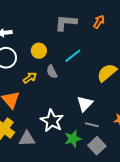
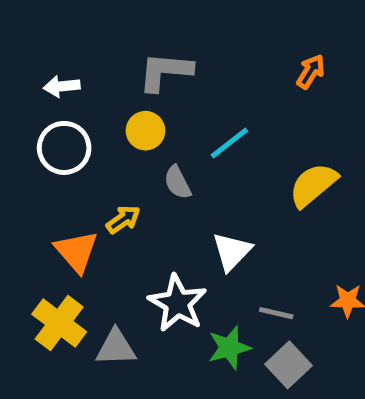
orange arrow: (99, 22) -> (311, 71), moved
gray L-shape: (66, 23) -> (165, 71), moved
yellow arrow: (30, 78) -> (123, 219), moved
white triangle: (85, 104) -> (232, 251), moved

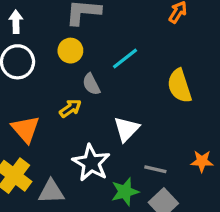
white arrow: (62, 86) -> (16, 22), turned 95
yellow semicircle: (313, 185) -> (179, 86), turned -68
yellow arrow: (123, 219) -> (70, 108), moved

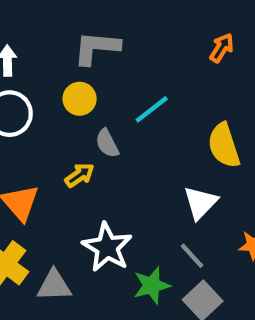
white triangle: (127, 129) -> (200, 203), moved
gray line: (155, 169) -> (192, 256), turned 35

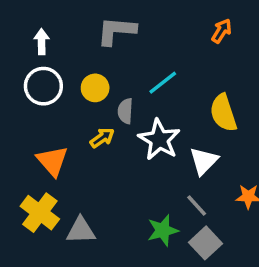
yellow circle: (80, 99) -> (95, 88), moved
gray semicircle: (107, 143) -> (125, 111), turned 30
white star: (107, 247) -> (159, 140), moved

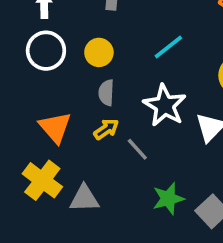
gray semicircle: (125, 111) -> (106, 93), moved
yellow arrow: (102, 138) -> (106, 129), moved
gray line: (197, 205) -> (137, 149), moved

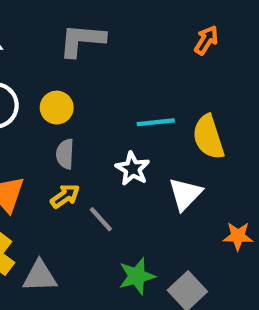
cyan line: (168, 47) -> (156, 122), moved, turned 32
white star: (165, 105) -> (133, 169), size x0.7

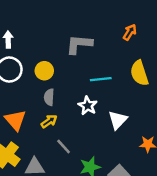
gray L-shape: (82, 40) -> (79, 44), moved
yellow semicircle: (208, 137) -> (139, 73), moved
gray line: (101, 219) -> (64, 147), moved

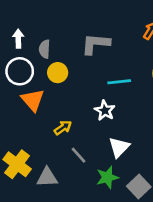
gray semicircle: (49, 97) -> (45, 49), moved
orange triangle: (15, 120) -> (33, 100), moved
white triangle: (118, 120) -> (119, 147), moved

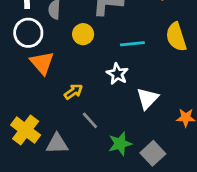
yellow circle: (58, 73) -> (83, 34), moved
white triangle: (119, 147) -> (147, 99), moved

